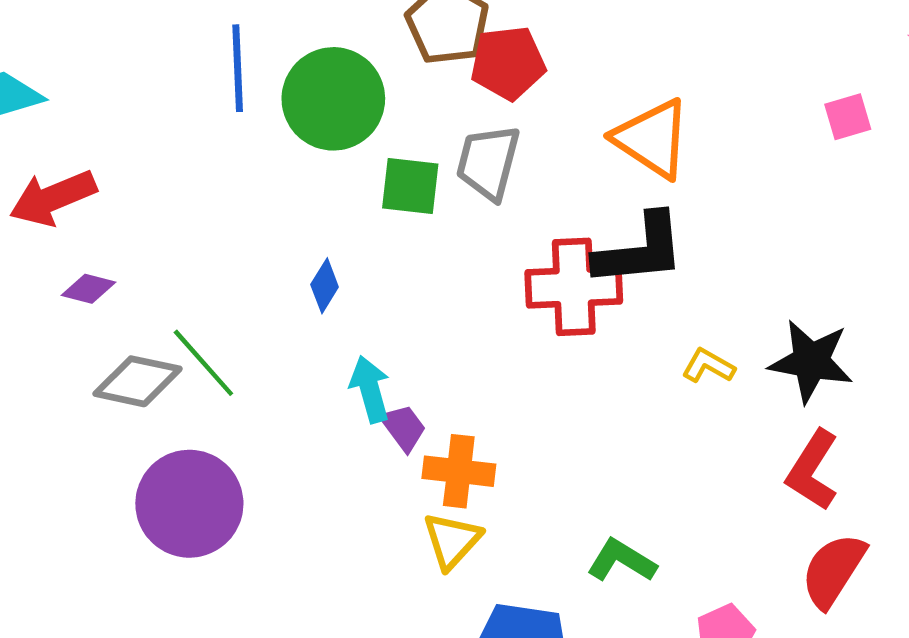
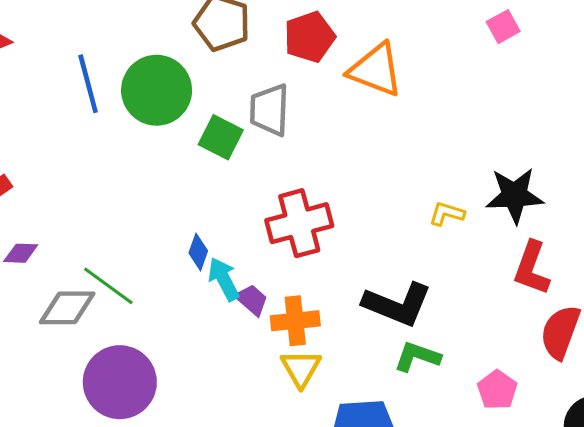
red pentagon: (508, 63) -> (310, 37), moved
green square: (410, 186) -> (221, 137), turned 33
black L-shape: (640, 250) -> (397, 304), moved, turned 40
blue diamond: (325, 286) -> (198, 252), moved
red cross: (574, 287) -> (299, 223), moved

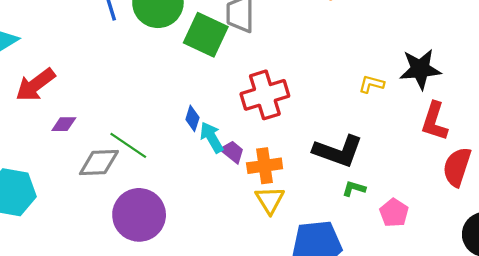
green square: (221, 137) -> (206, 35), size x1.4
green L-shape: (417, 357) -> (354, 189), size x0.7
pink pentagon: (497, 390) -> (394, 213), moved

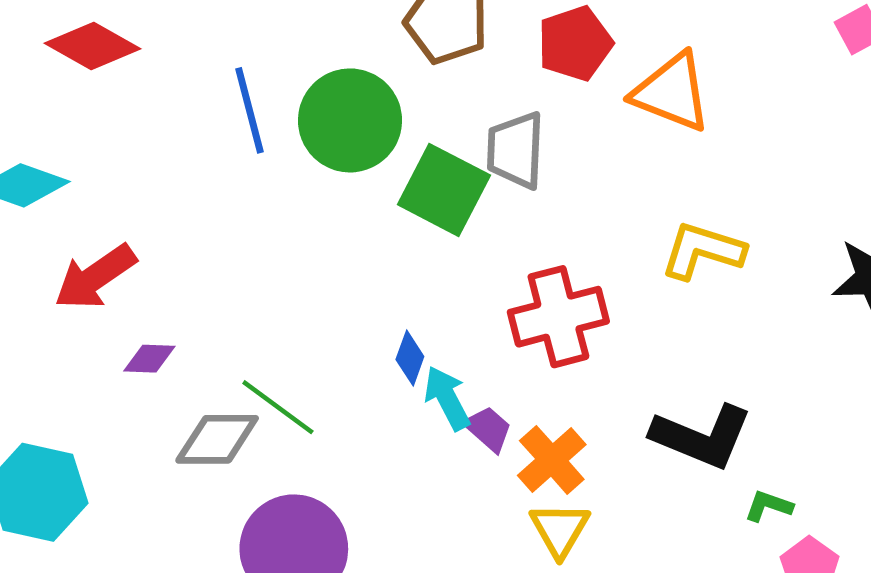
yellow L-shape: (371, 84) -> (703, 251), moved, size x1.6
orange cross: (265, 166) -> (552, 460), turned -36
green L-shape: (354, 189) -> (768, 506), moved

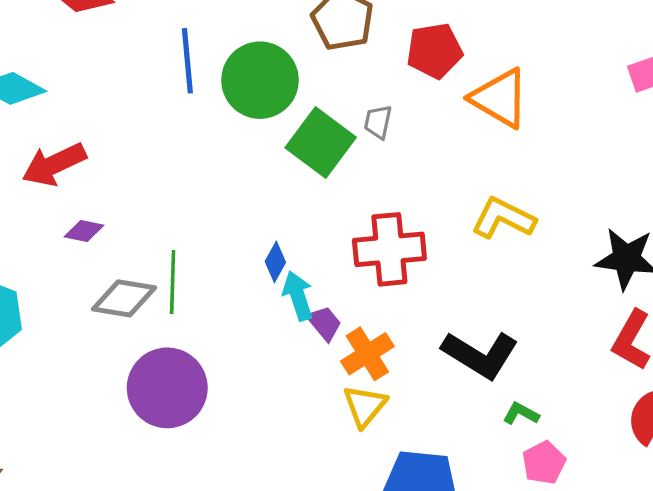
gray trapezoid: (516, 150) -> (378, 122), size x0.6
green line: (278, 407) -> (173, 282), turned 46

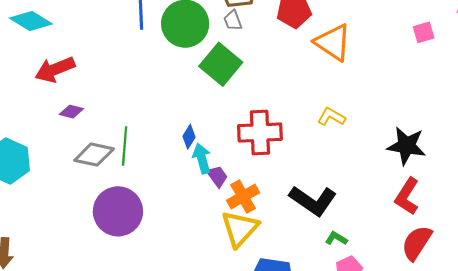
gray trapezoid: (378, 122) -> (233, 21), moved, turned -35
yellow L-shape: (503, 218) -> (331, 117), size x0.7
yellow triangle: (365, 406) -> (240, 229), size x1.4

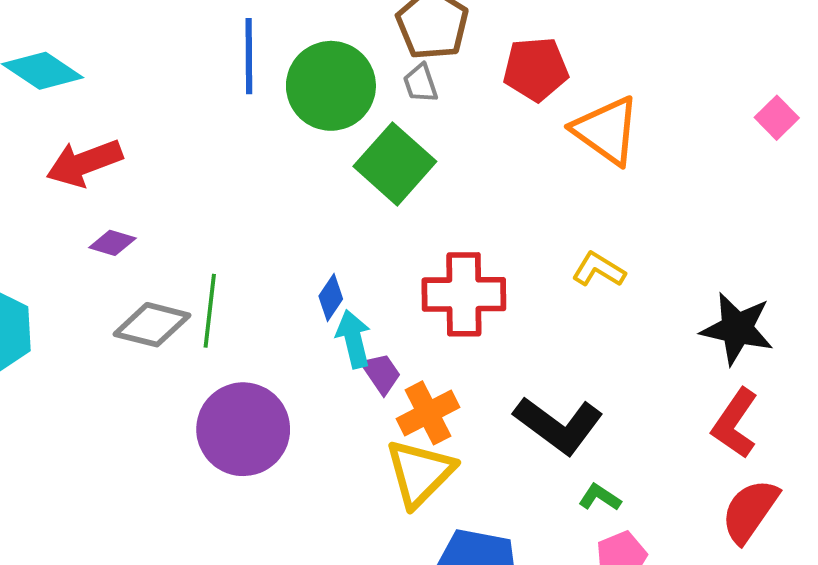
pink square: (424, 32) -> (777, 118), turned -30
purple circle: (118, 211) -> (243, 429), moved

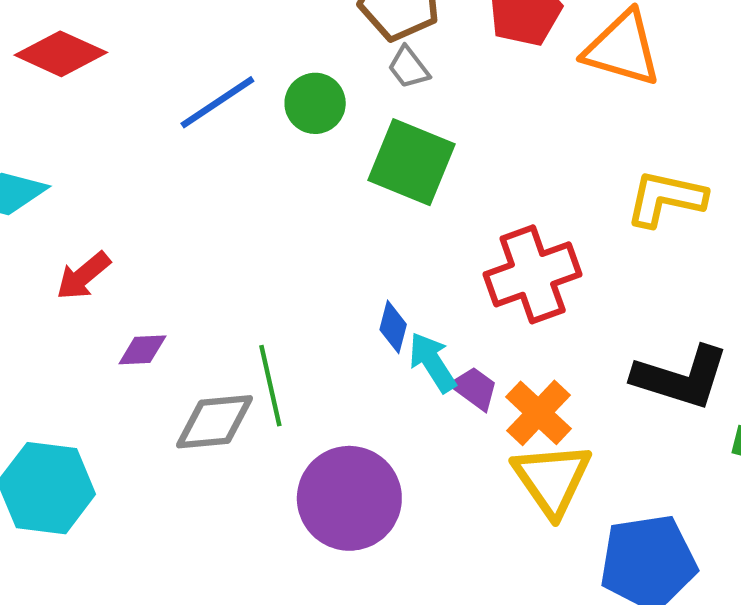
blue line: (249, 56) -> (217, 102), turned 76
green circle: (331, 86) -> (315, 103), size x0.6
red arrow: (84, 163) -> (83, 276), size x0.7
yellow L-shape: (599, 270) -> (666, 198), size x1.4

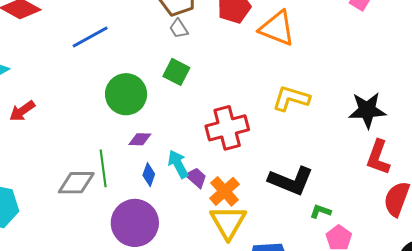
green circle: (315, 103) -> (126, 94), moved, size x1.5
green square: (411, 162) -> (176, 72), size x0.7
blue diamond: (393, 327) -> (149, 175), moved
purple diamond: (142, 350) -> (140, 139), moved

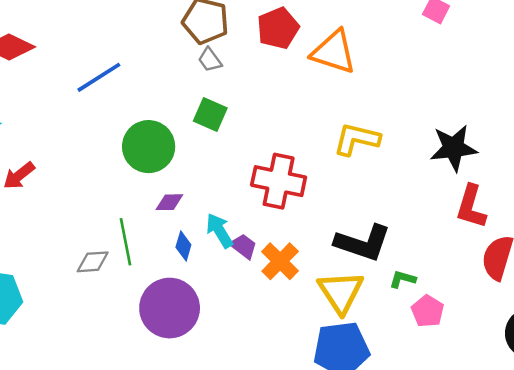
red cross: (227, 128) -> (279, 181), turned 30
gray diamond: (76, 183) -> (93, 262), size x0.7
yellow triangle: (228, 222) -> (341, 292), moved

